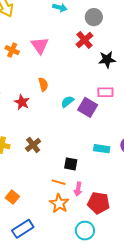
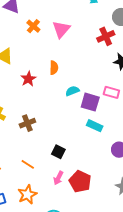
purple square: (88, 107) -> (90, 102), turned -30
cyan rectangle: (102, 149) -> (95, 126), moved
orange line: (59, 182) -> (28, 164), moved
orange star: (59, 203) -> (27, 195), moved
red pentagon: (99, 203) -> (80, 181), moved

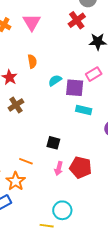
pink rectangle: (111, 92) -> (94, 74), turned -35
brown cross: (27, 123) -> (16, 105), moved
orange star: (27, 195) -> (16, 181), moved

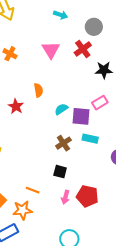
pink triangle: (32, 22) -> (51, 50), moved
brown cross: (16, 105) -> (63, 143), moved
orange star: (16, 181) -> (22, 210), turned 30

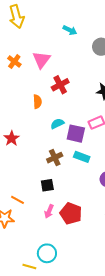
red cross: (83, 49) -> (60, 85), moved
pink triangle: (51, 50) -> (41, 60), moved
red star: (16, 106) -> (12, 138), moved
black square: (60, 172) -> (47, 185), turned -32

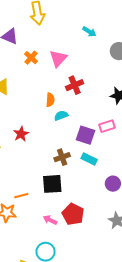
cyan semicircle: (57, 124) -> (61, 115), moved
black square: (47, 185) -> (52, 184), size x1.5
orange line: (18, 200) -> (21, 196), turned -48
pink arrow: (49, 211) -> (50, 220), moved, turned 88

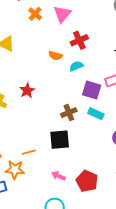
orange semicircle: (50, 100) -> (55, 56), turned 104
cyan semicircle: (61, 115) -> (76, 66), moved
red pentagon: (73, 214) -> (87, 181), moved

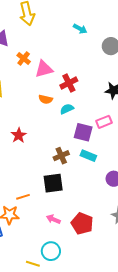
pink triangle: (62, 14) -> (44, 69), moved, turned 36

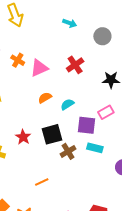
red cross: (69, 83) -> (75, 65), moved
orange semicircle: (46, 99) -> (45, 98), turned 144
black square: (53, 183) -> (52, 134), moved
orange line: (23, 197) -> (42, 182), moved

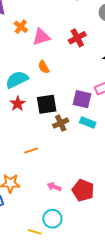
orange semicircle: (45, 98) -> (44, 67), turned -96
cyan semicircle: (67, 104) -> (17, 80), moved, size x1.6

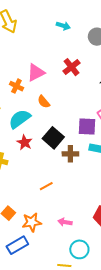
orange cross: (21, 27) -> (16, 86), moved
black square: (47, 104) -> (53, 138), turned -30
brown cross: (61, 123) -> (70, 154), turned 35
pink arrow: (54, 187) -> (65, 222), moved

